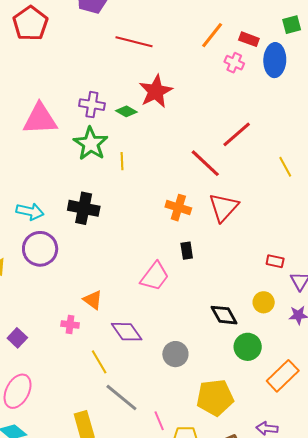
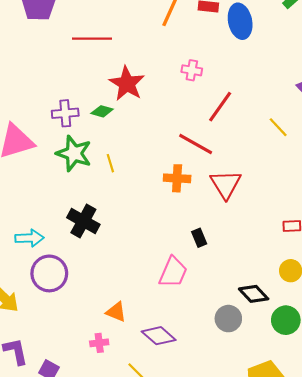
pink cross: (234, 63) -> (192, 70), moved
black cross: (84, 208) -> (83, 221), turned 32
orange cross: (178, 208) -> (177, 178), moved
gray circle: (175, 354) -> (228, 319), moved

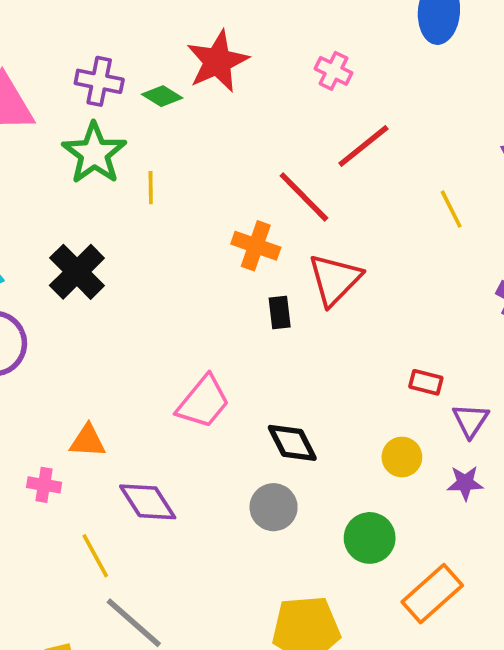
black rectangle: (199, 238) -> (280, 313), moved
black diamond: (254, 294) -> (292, 443), moved
orange triangle: (116, 312) -> (88, 441), turned -35

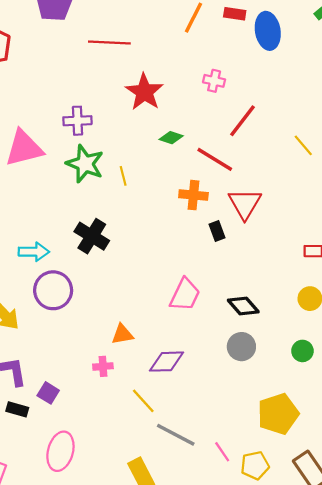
green diamond: (162, 96) -> (171, 138), moved
purple diamond: (148, 502) -> (167, 362), turned -45
green circle: (370, 538) -> (302, 351), size x0.7

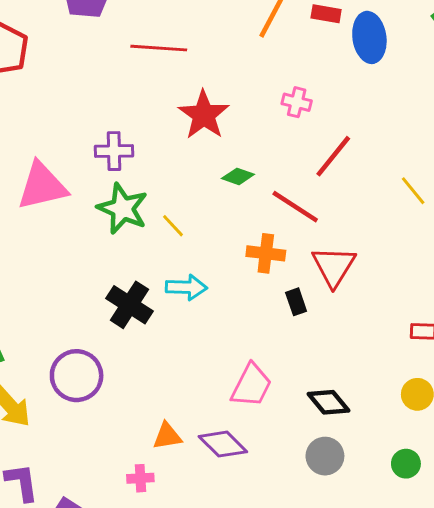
yellow line: (123, 176) -> (173, 226), turned -30
cyan arrow: (34, 252) -> (186, 287), moved
purple diamond: (167, 362) -> (223, 444), moved, turned 45

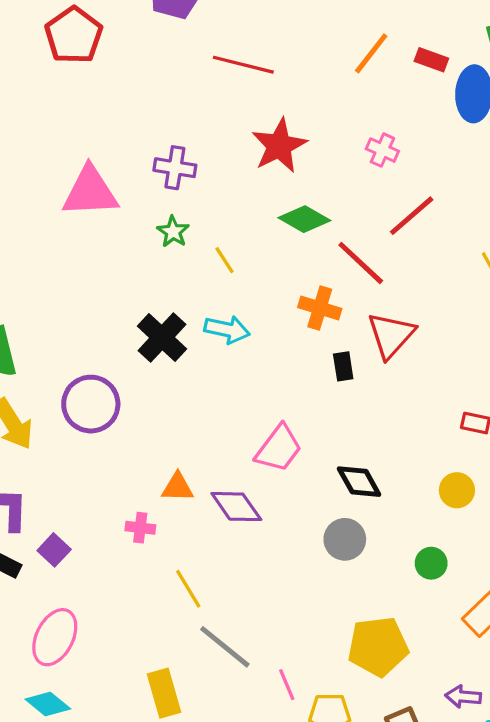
green diamond: (238, 176) -> (304, 219), size x1.4
green star: (123, 209) -> (173, 232), size x0.6

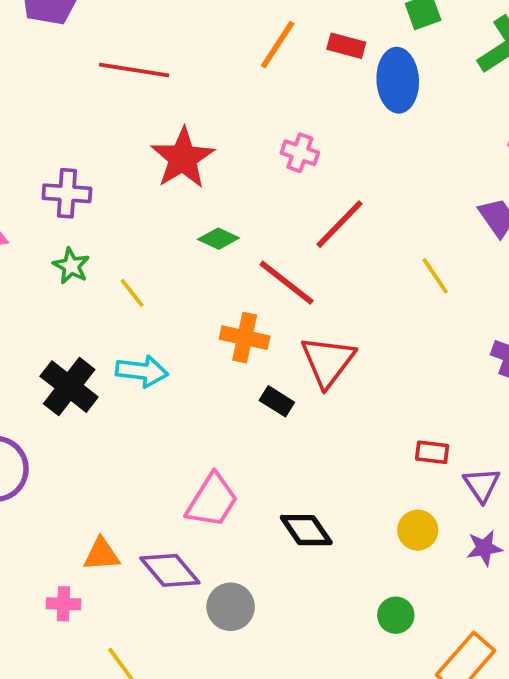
green diamond: (304, 219) -> (218, 239), size x0.7
black rectangle: (343, 366) -> (277, 401), turned -44
gray circle: (345, 539) -> (231, 607), moved

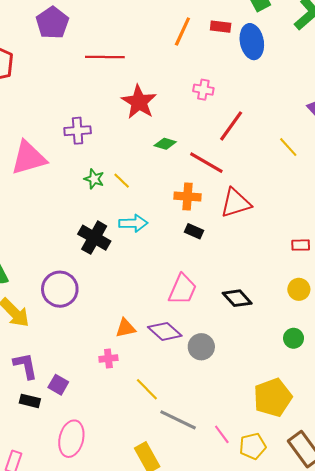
green star: (71, 266) -> (94, 179), moved
red triangle: (328, 361) -> (236, 203), turned 44
black rectangle: (277, 401) -> (194, 231), moved

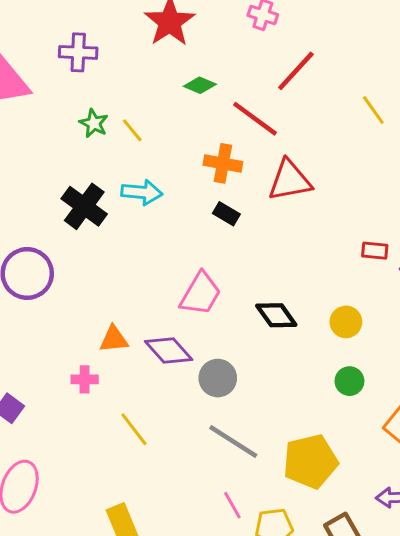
yellow circle: (299, 289) -> (346, 322), moved
gray line: (178, 420) -> (233, 442), moved

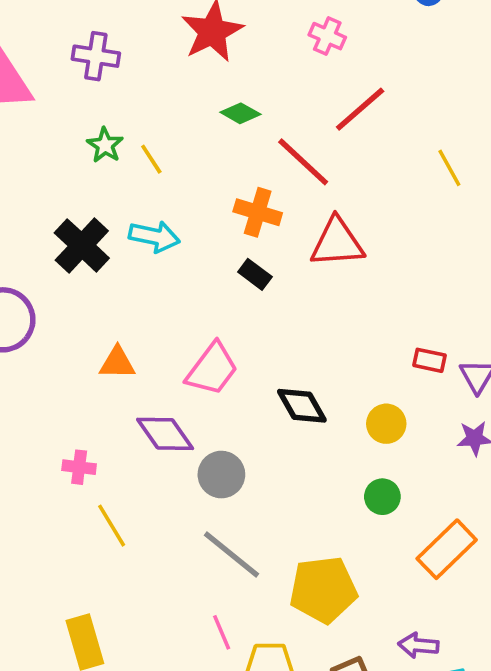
red rectangle: (375, 251) -> (429, 360), moved
orange triangle: (114, 339) -> (117, 363), moved
pink cross: (85, 379) -> (79, 467), moved

